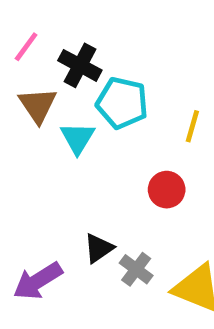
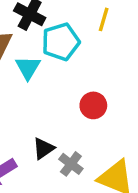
cyan pentagon: (122, 103) -> (61, 42), turned -30
yellow line: (192, 126) -> (104, 19), moved

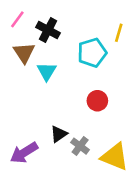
yellow line: (104, 19) -> (119, 33), moved
cyan pentagon: (61, 42) -> (92, 53), moved

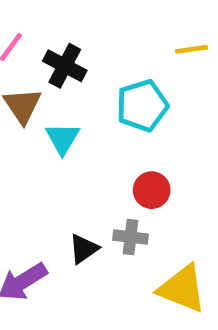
yellow line: (119, 33) -> (192, 49), moved, turned 66
gray cross: (80, 146) -> (130, 237), moved, turned -30

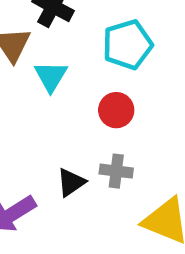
red circle: (152, 190) -> (116, 110), moved

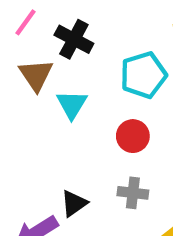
black triangle: (71, 182) -> (74, 203), moved

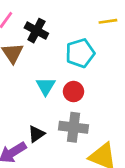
cyan triangle: (72, 104) -> (46, 86), moved
gray cross: (133, 193) -> (74, 127), size x1.5

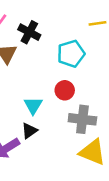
cyan triangle: (46, 86) -> (33, 105), moved
gray cross: (74, 127) -> (82, 119), moved

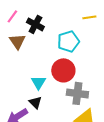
red circle: (65, 90) -> (63, 70), size x1.5
black triangle: (29, 131) -> (35, 102), turned -40

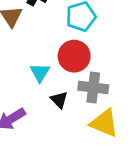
black triangle: (35, 102) -> (59, 100), moved

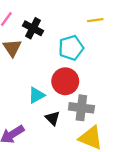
cyan triangle: (40, 73) -> (36, 95), turned 30

